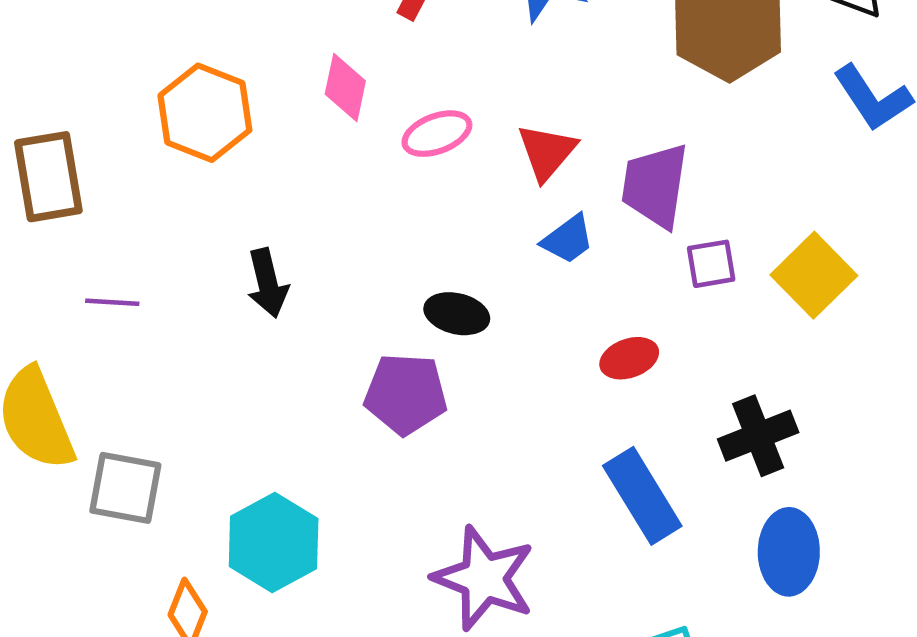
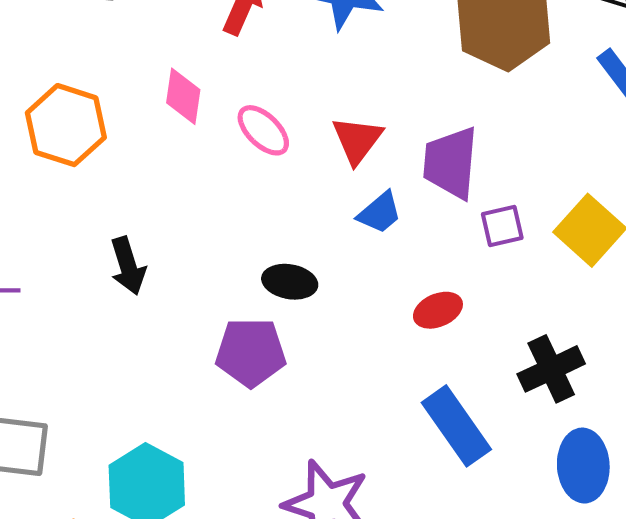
pink ellipse: (437, 134) -> (263, 130), turned 68

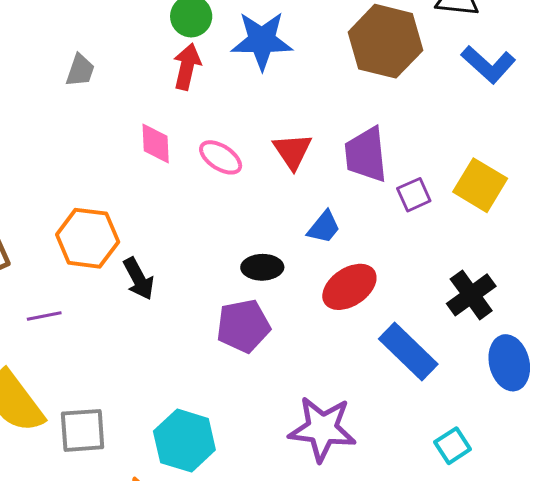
orange hexagon: (66, 125) -> (88, 238), moved
blue trapezoid: (380, 213) -> (324, 227), moved
red ellipse: (438, 310) -> (349, 287), moved, size x1.5

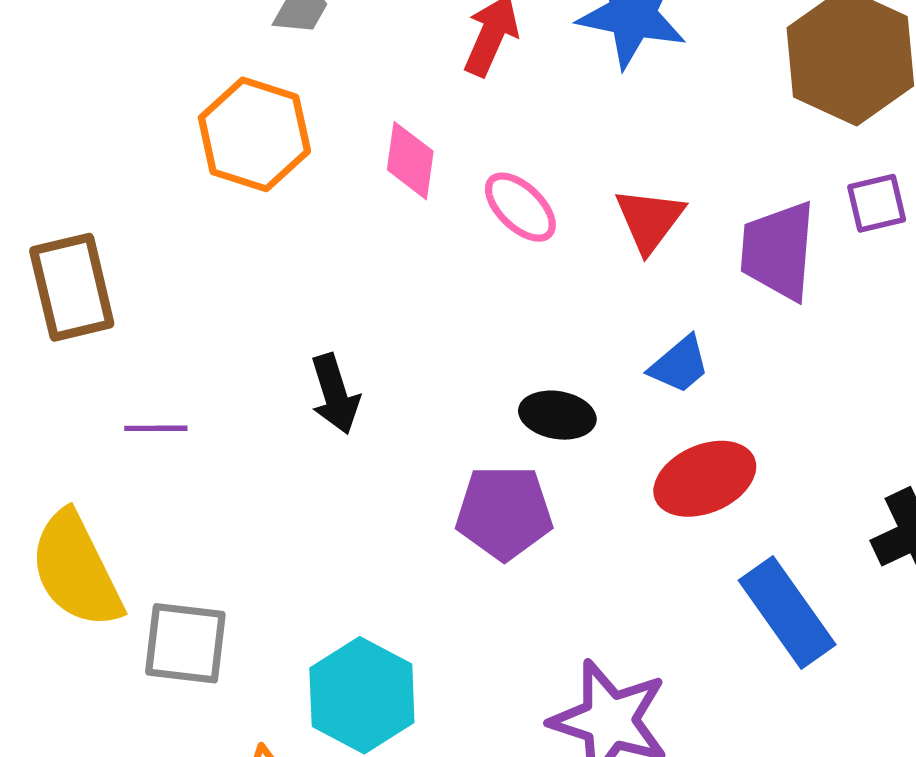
purple square: (414, 195) -> (877, 203), moved
orange hexagon: (88, 238) -> (254, 134), moved

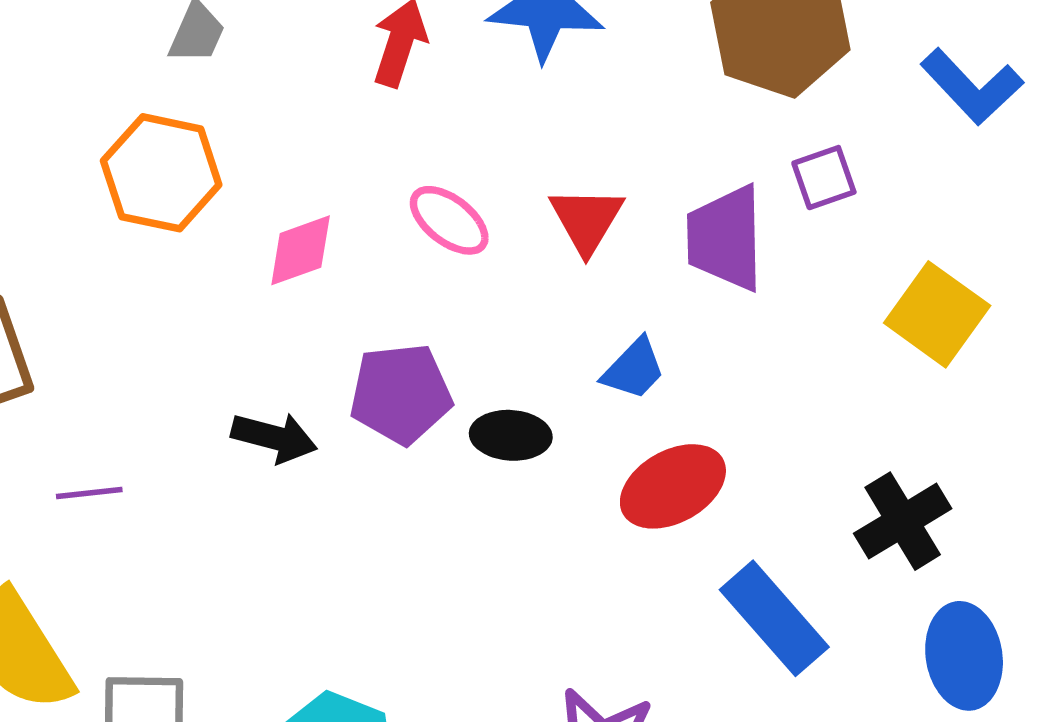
pink diamond: (410, 161) -> (301, 250), moved, turned 68
black arrow: (335, 394) -> (274, 437), turned -52
purple pentagon: (504, 512) -> (401, 394), moved

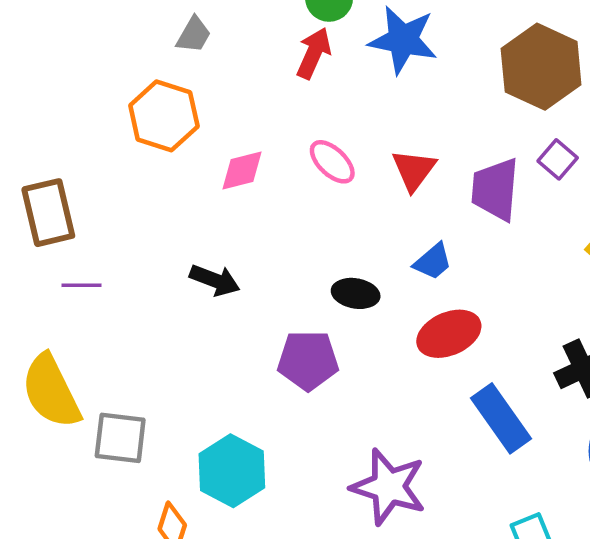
purple square: (824, 178) -> (558, 159), turned -36
purple pentagon: (401, 394) -> (308, 360), moved
purple line: (89, 493) -> (81, 285), moved

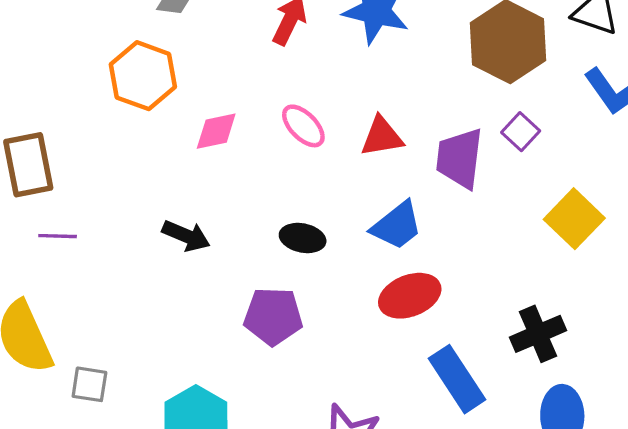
red triangle: (414, 170) -> (382, 137), turned 42
blue trapezoid: (433, 262) -> (397, 226), size x1.4
black ellipse: (356, 293) -> (303, 238), moved
gray square: (120, 438) -> (89, 384), size x0.7

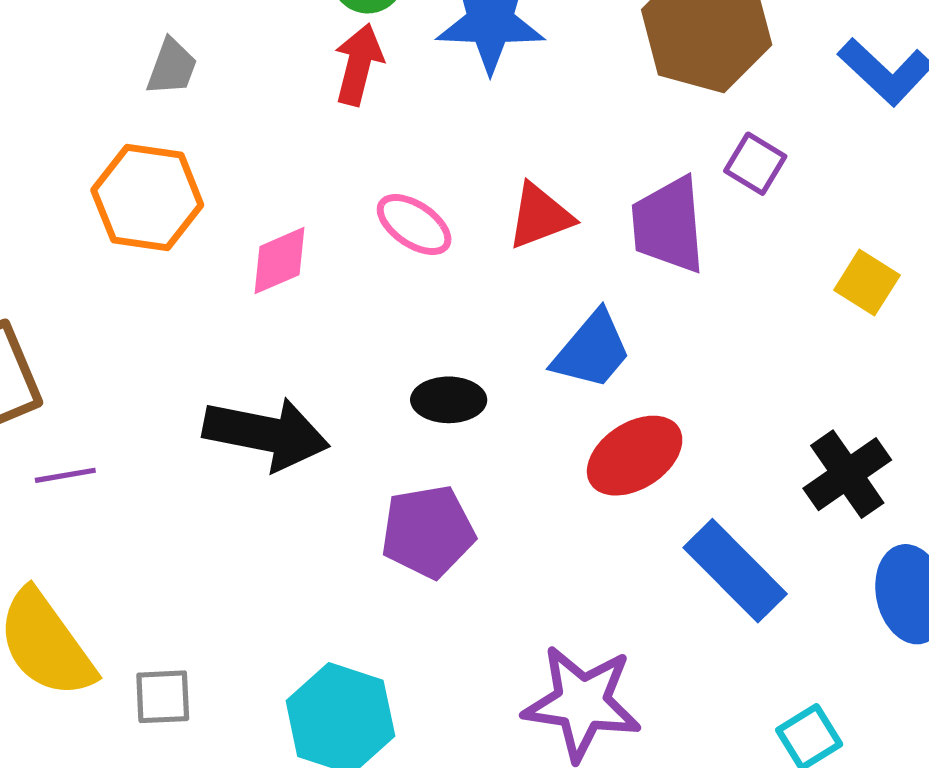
yellow square: (574, 219) -> (867, 283), size x0.7
black arrow: (186, 236) -> (266, 434), size x1.6

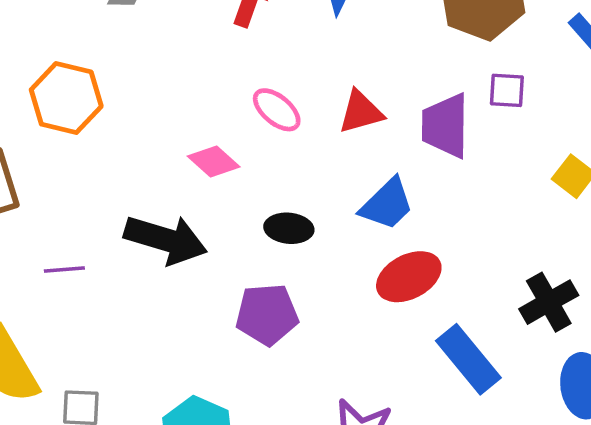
purple square: (755, 164) -> (507, 90), turned -33
orange hexagon: (147, 198) -> (66, 98), moved
pink diamond: (280, 261) -> (214, 162), moved, turned 60
purple line: (65, 475) -> (64, 270), moved

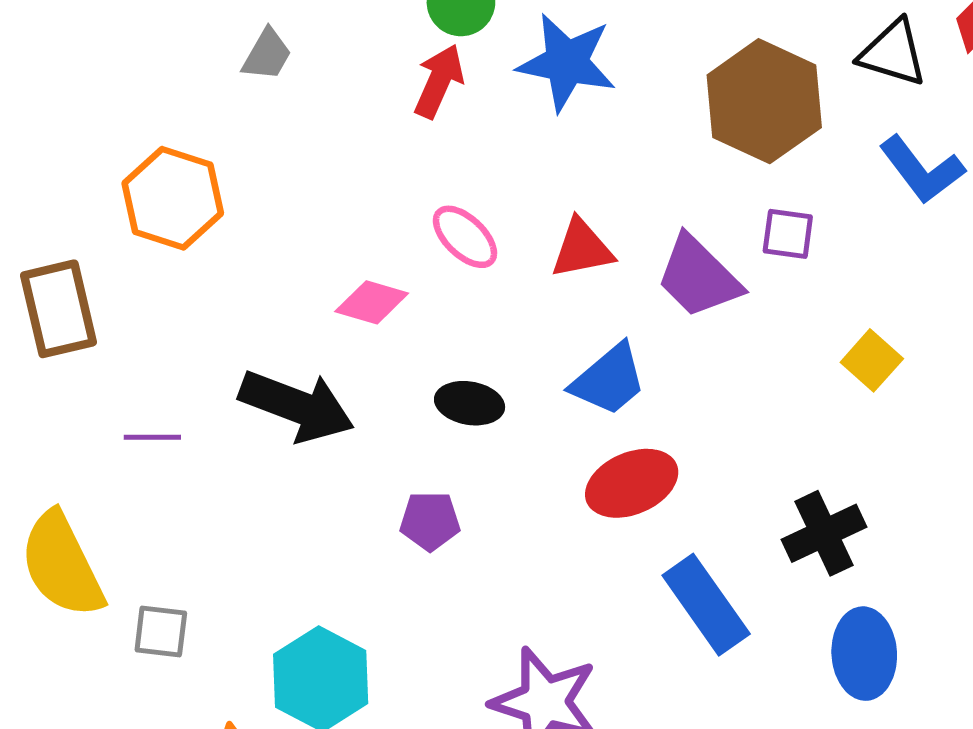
purple trapezoid: (445, 126) -> (698, 277), turned -50
pink diamond: (214, 162) -> (372, 302), turned -30
purple pentagon: (267, 314) -> (430, 521), size x0.7

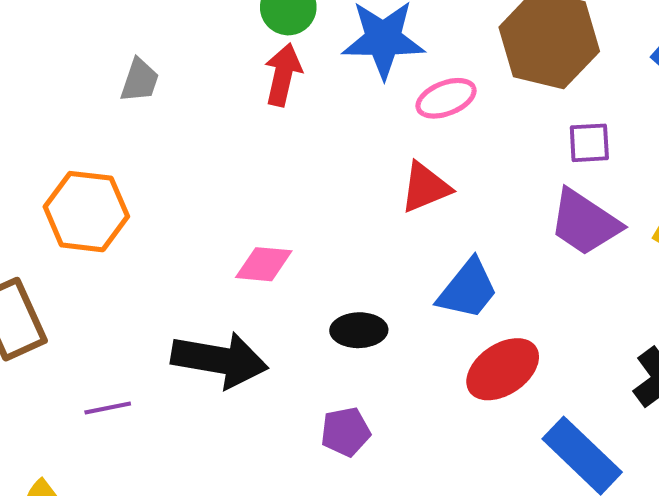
pink ellipse: (465, 237) -> (446, 98), moved, turned -54
purple trapezoid: (698, 277) -> (585, 222), moved

